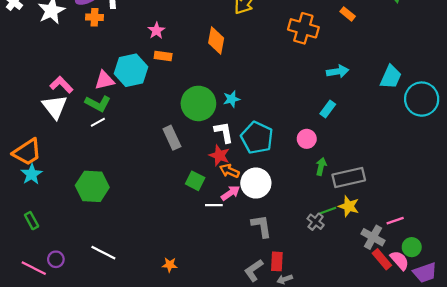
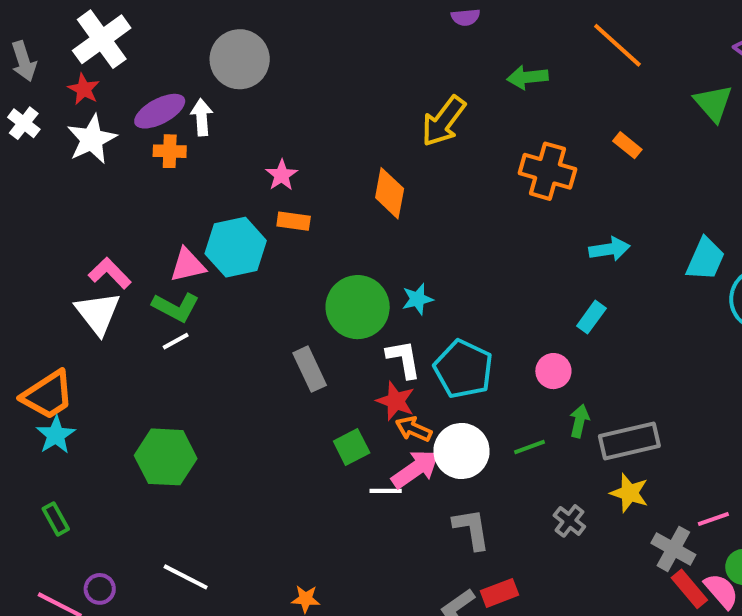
green square: (195, 181) -> (352, 447), turned 36
pink arrow: (230, 193) -> (416, 469), size x1.4
green line: (328, 211) -> (529, 447), moved
red rectangle: (277, 261) -> (499, 593), turned 66

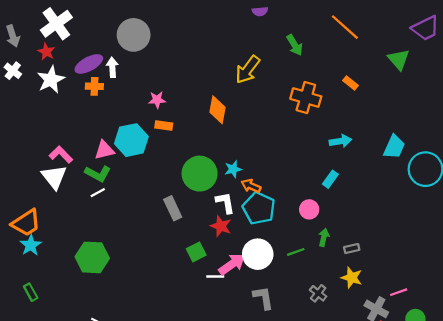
green arrow: (527, 77) -> (295, 45), turned -115
pink star: (282, 175) -> (157, 100), turned 30
orange arrow: (414, 429) -> (251, 186), moved
gray rectangle: (629, 441) -> (352, 249), size x0.5

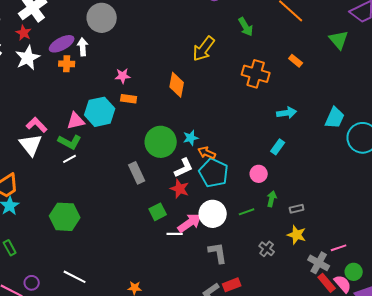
white L-shape: (225, 203) -> (184, 168), turned 75

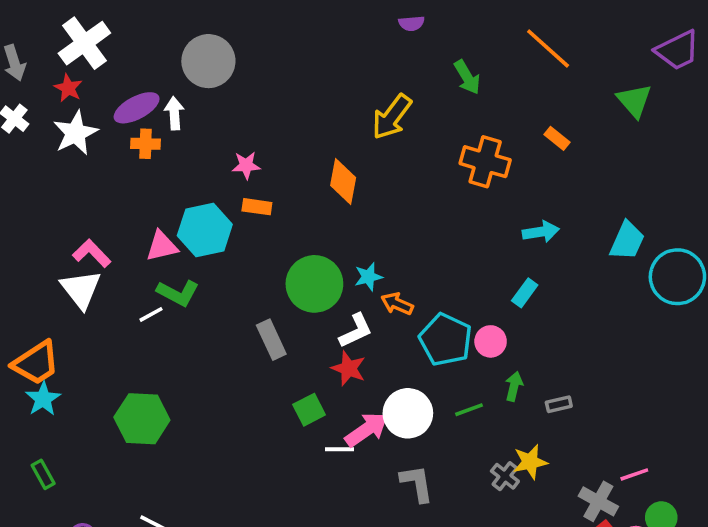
green L-shape: (70, 142) -> (178, 293), moved
cyan pentagon: (214, 173) -> (446, 340), moved
yellow star: (297, 235) -> (530, 462), moved, turned -30

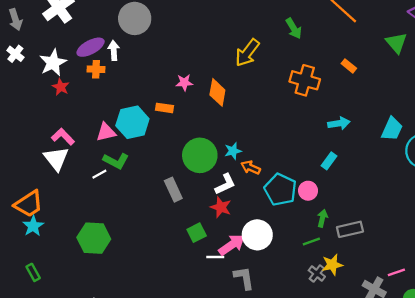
red star: (68, 88) -> (61, 87), moved
pink star: (246, 165) -> (184, 83), moved
gray rectangle: (559, 404) -> (350, 229), size x1.6
green line: (469, 410) -> (311, 241), moved
gray L-shape: (417, 483) -> (244, 278), moved

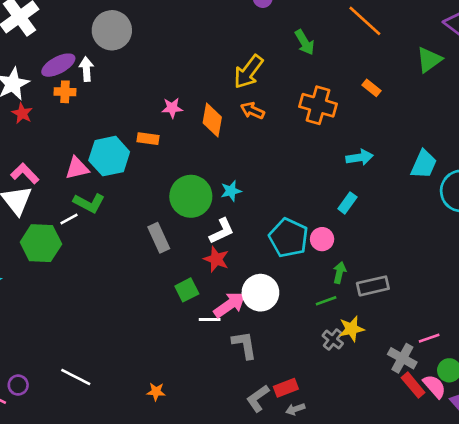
green triangle: (396, 43) -> (429, 60), turned 35
orange arrow: (251, 168) -> (252, 111), moved
green hexagon: (94, 238) -> (41, 243), moved

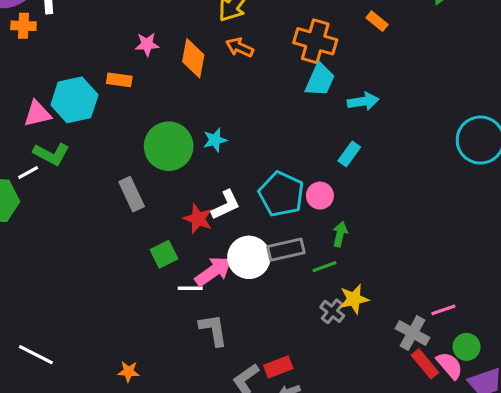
cyan trapezoid: (424, 164) -> (320, 80), moved
white L-shape: (222, 231) -> (226, 205), moved
gray rectangle: (373, 286) -> (286, 250), moved
gray L-shape: (244, 345) -> (213, 330), moved

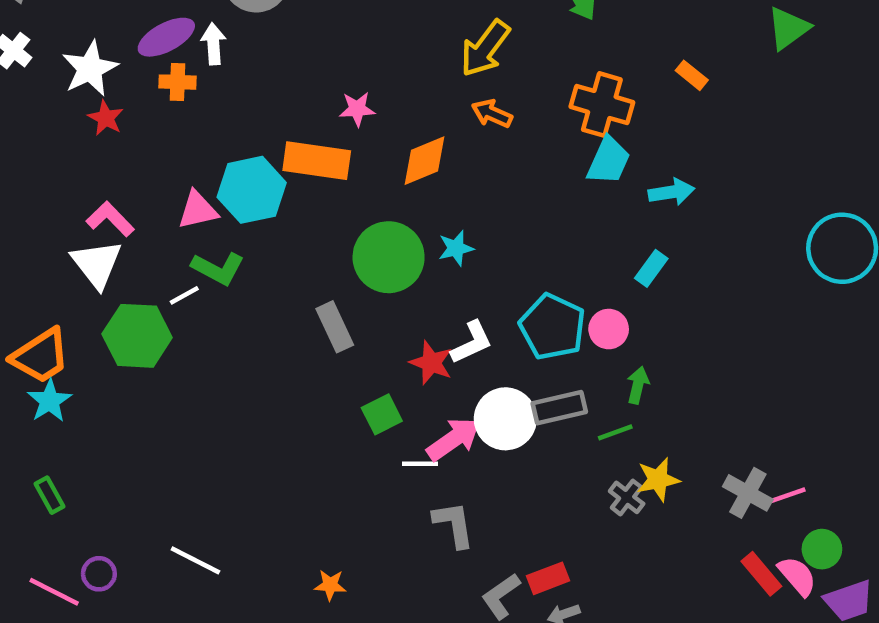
orange diamond: (193, 58) -> (425, 161), moved, turned 57
orange rectangle: (119, 80) -> (317, 161), size x1.8
gray cross: (413, 333) -> (748, 493), moved

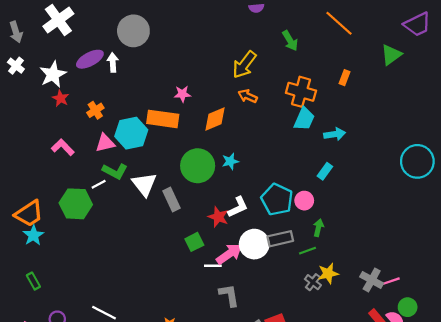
orange rectangle: (692, 75) -> (344, 78), turned 72
orange cross: (178, 82) -> (95, 110), moved, turned -35
white triangle: (97, 264) -> (144, 184), moved

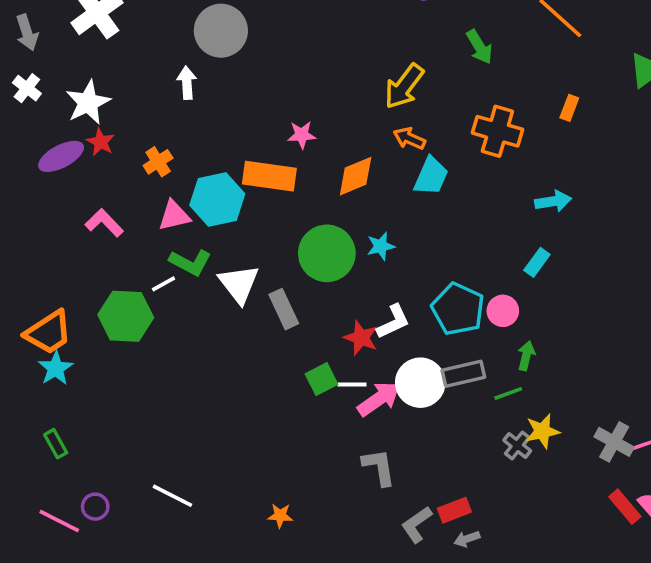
purple ellipse: (90, 59) -> (61, 156), moved
cyan trapezoid: (304, 119) -> (431, 176), moved
white line: (213, 266) -> (352, 384), moved

